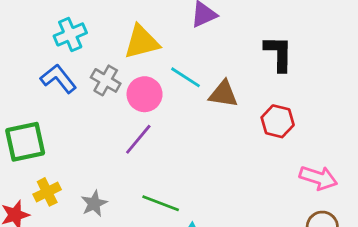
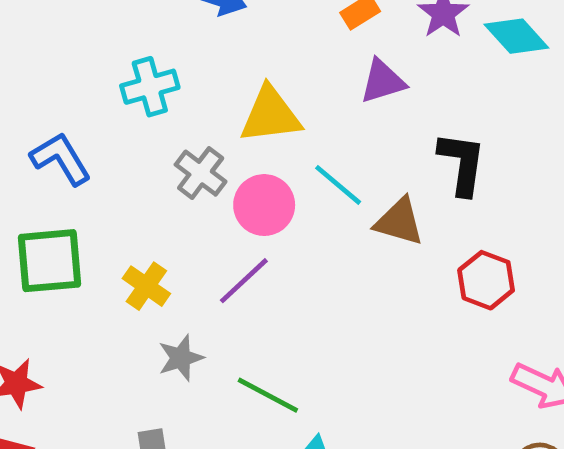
black L-shape: (279, 53) -> (462, 163), moved
blue L-shape: (58, 79) -> (61, 159), moved
yellow cross: (47, 192) -> (146, 286), moved, turned -36
gray star: (94, 204) -> (181, 358), moved

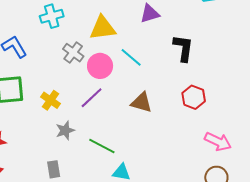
brown triangle: (399, 222) -> (142, 102), moved

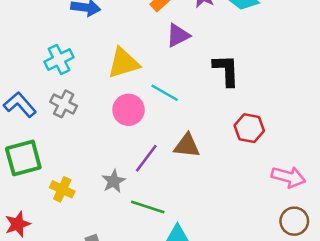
gray cross: (73, 53) -> (64, 104), moved
purple line: (92, 98) -> (146, 158), moved
yellow cross: (51, 100) -> (62, 189), moved
gray star: (65, 130) -> (114, 181), moved

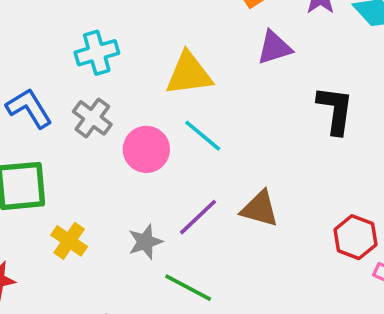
cyan line: (165, 93) -> (203, 136), moved
pink circle: (128, 110) -> (146, 149), moved
red hexagon: (249, 128) -> (355, 237), moved

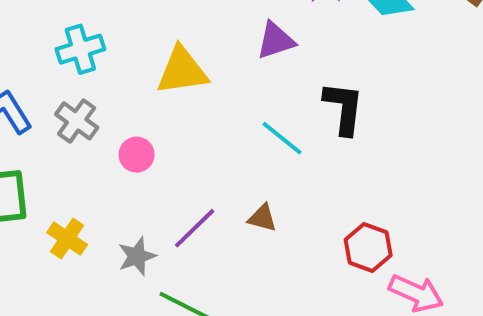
cyan line: (203, 136) -> (282, 138), moved
pink circle: (146, 149) -> (137, 155), size x0.7
brown triangle: (260, 209) -> (262, 218), size x0.7
yellow cross: (69, 241) -> (67, 239), moved

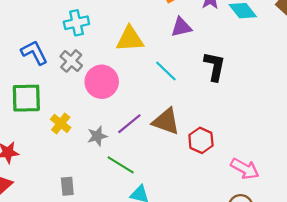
cyan line: (282, 138) -> (166, 71), moved
pink circle: (137, 155) -> (102, 82), size x1.8
brown triangle: (262, 218) -> (166, 121), size x1.8
red hexagon: (368, 247) -> (201, 140), moved

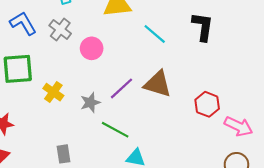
pink circle: (102, 82) -> (92, 48), size x0.7
red hexagon: (201, 140) -> (207, 104), moved

